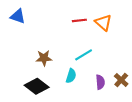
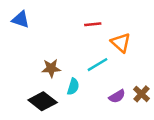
orange triangle: (103, 23) -> (121, 43), moved
cyan semicircle: (71, 76) -> (73, 87), moved
purple semicircle: (100, 82) -> (117, 96), turned 64

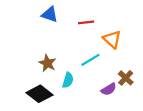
blue triangle: (21, 19) -> (50, 14), moved
brown star: (51, 68) -> (47, 63), turned 30
brown cross: (141, 94) -> (126, 78), moved

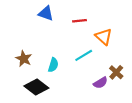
brown star: (47, 63) -> (24, 59), moved
cyan semicircle: (68, 80) -> (53, 65), moved

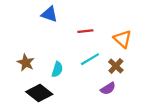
red line: (79, 21) -> (85, 31), moved
orange triangle: (104, 37) -> (123, 39), moved
brown cross: (116, 72) -> (116, 66), moved

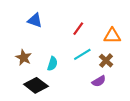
blue triangle: (49, 14) -> (35, 20), moved
red line: (85, 31) -> (78, 29), turned -48
orange triangle: (123, 39) -> (112, 36), turned -42

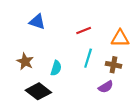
red line: (78, 29) -> (84, 31), turned 32
cyan line: (82, 54) -> (88, 58), turned -42
brown cross: (106, 61) -> (113, 65), turned -32

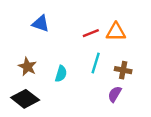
orange triangle: (120, 38) -> (116, 32), moved
purple semicircle: (106, 87) -> (115, 94), turned 152
black diamond: (38, 91) -> (25, 99), moved

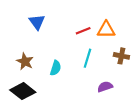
blue triangle: (41, 24) -> (37, 22), turned 35
brown cross: (123, 70) -> (121, 56), moved
purple semicircle: (115, 94) -> (105, 87), turned 40

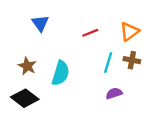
orange triangle: (106, 30) -> (129, 32), moved, turned -36
cyan line: (87, 58) -> (108, 62), moved
cyan semicircle: (56, 68) -> (61, 73), size x1.5

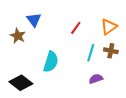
red line: (90, 33) -> (76, 28), turned -32
brown star: (27, 66) -> (18, 36), moved

